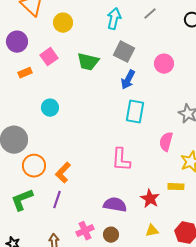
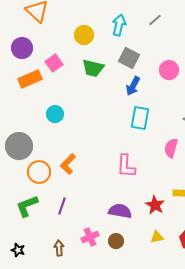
yellow circle: (63, 23) -> (84, 35), moved
orange rectangle: (25, 73) -> (30, 79), size x1.6
orange L-shape: (63, 173) -> (68, 164), moved

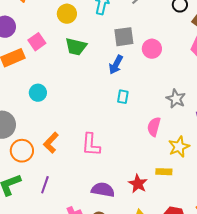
gray square: (129, 58) -> (124, 37), moved, turned -35
cyan rectangle: (140, 118) -> (123, 97), size x0.6
pink L-shape: (126, 166) -> (91, 145), moved

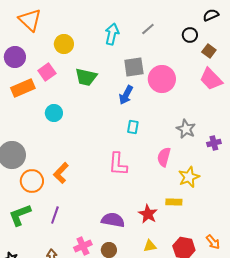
yellow circle: (67, 14) -> (64, 44), moved
pink circle: (152, 49) -> (162, 79), size x1.4
cyan circle: (38, 93) -> (54, 113), moved
pink L-shape: (91, 145) -> (118, 164), moved

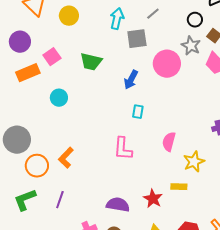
yellow circle: (64, 44) -> (69, 16), moved
gray square: (134, 67) -> (137, 39), moved
gray star: (186, 129) -> (191, 46), moved

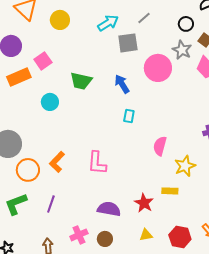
cyan arrow: (117, 19) -> (108, 23), turned 45
green trapezoid: (91, 62) -> (81, 81), moved
blue arrow: (131, 80) -> (122, 84), turned 120
pink L-shape: (123, 149) -> (97, 163), moved

